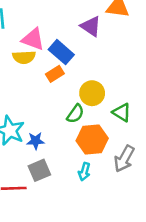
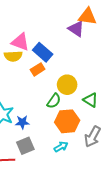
purple triangle: (91, 26) -> (76, 29), moved
cyan arrow: (84, 172) -> (61, 147), turned -136

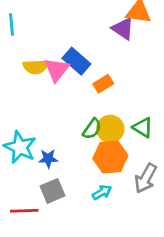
pink triangle: (20, 42) -> (57, 70), moved, turned 48
orange rectangle: (38, 69) -> (103, 84), moved
yellow circle: (67, 85) -> (110, 129), moved

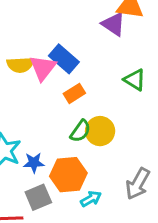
orange rectangle: (103, 84) -> (74, 93), moved
green triangle: (143, 127) -> (135, 80), moved
orange hexagon: (110, 157) -> (68, 175), moved

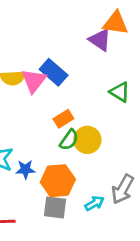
orange rectangle: (74, 93) -> (63, 119), moved
gray square: (38, 197) -> (55, 208), moved, turned 30
cyan arrow: (91, 199) -> (94, 203), moved

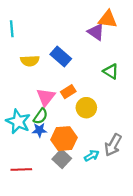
pink triangle: (34, 81) -> (46, 97), moved
green semicircle: (69, 140) -> (41, 116), moved
gray square: (55, 208) -> (62, 159), turned 36

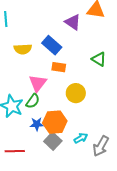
purple triangle: (96, 32) -> (73, 22), moved
orange rectangle: (68, 92) -> (59, 67), moved, turned 40
blue star: (39, 130) -> (37, 124), moved
gray arrow: (113, 145) -> (101, 146), moved

